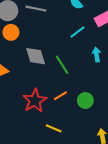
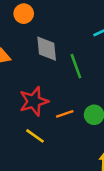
orange line: (60, 96) -> (65, 114), moved
yellow line: (54, 128) -> (35, 136), moved

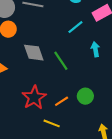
yellow line: (35, 136) -> (52, 123), moved

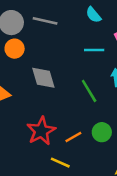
cyan line: (75, 27) -> (94, 50), turned 35
green line: (61, 61) -> (89, 91), moved

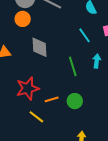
cyan line: (94, 50) -> (84, 35), turned 42

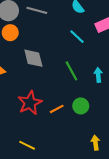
cyan arrow: (97, 61) -> (98, 75), moved
yellow line: (36, 117) -> (27, 145), moved

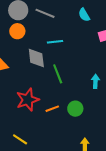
cyan line: (77, 37) -> (55, 42), moved, turned -56
green line: (71, 71) -> (58, 74), moved

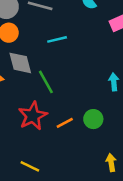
gray diamond: (36, 58) -> (20, 63), moved
green line: (58, 74) -> (46, 82), moved

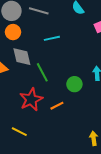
green circle: (93, 119) -> (74, 84), moved
yellow line: (30, 166) -> (19, 132), moved

